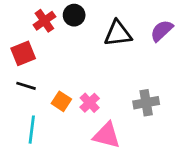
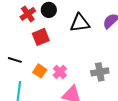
red square: (23, 53) -> (41, 37), moved

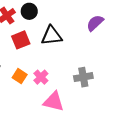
black triangle: (80, 23) -> (52, 36), moved

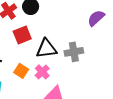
black triangle: (52, 36) -> (46, 49), moved
gray cross: (83, 77) -> (74, 52), moved

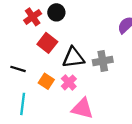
red square: (22, 35) -> (47, 43), turned -30

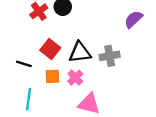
red square: (47, 43) -> (50, 49), moved
orange square: (46, 81) -> (52, 76), turned -35

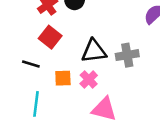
red square: (50, 49) -> (50, 37), moved

